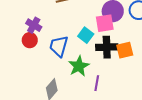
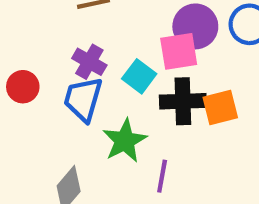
purple cross: (34, 25) -> (89, 62), moved

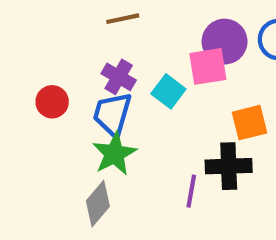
black cross: (183, 101) -> (229, 166), moved
green star: (125, 141) -> (114, 154), moved

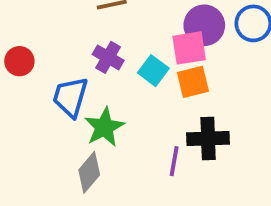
red circle: (52, 102) -> (19, 61), moved
blue trapezoid: (112, 114) -> (70, 97), moved
orange square: (249, 123) -> (193, 82), moved

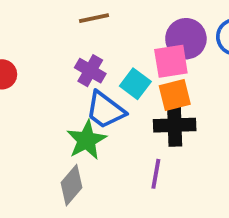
blue trapezoid: (70, 97) -> (105, 110), moved, turned -69
black cross: (208, 138) -> (175, 125), moved

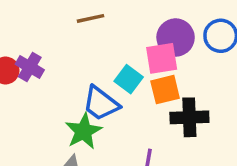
purple cross: (90, 71) -> (30, 67), moved
black cross: (175, 125) -> (189, 117), moved

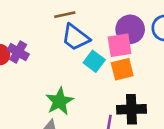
blue trapezoid: (101, 103) -> (75, 37), moved
black cross: (189, 117) -> (131, 109), moved

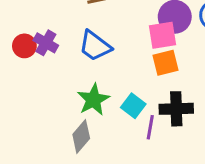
blue trapezoid: (75, 37) -> (95, 46), moved
cyan square: (94, 61) -> (133, 106), moved

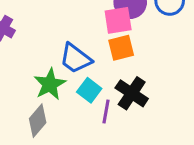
blue trapezoid: (95, 46) -> (76, 58), moved
black cross: (176, 109) -> (132, 93), turned 36

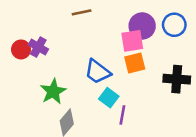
green star: (50, 84) -> (53, 91), moved
black cross: (132, 93) -> (177, 79), moved, turned -30

